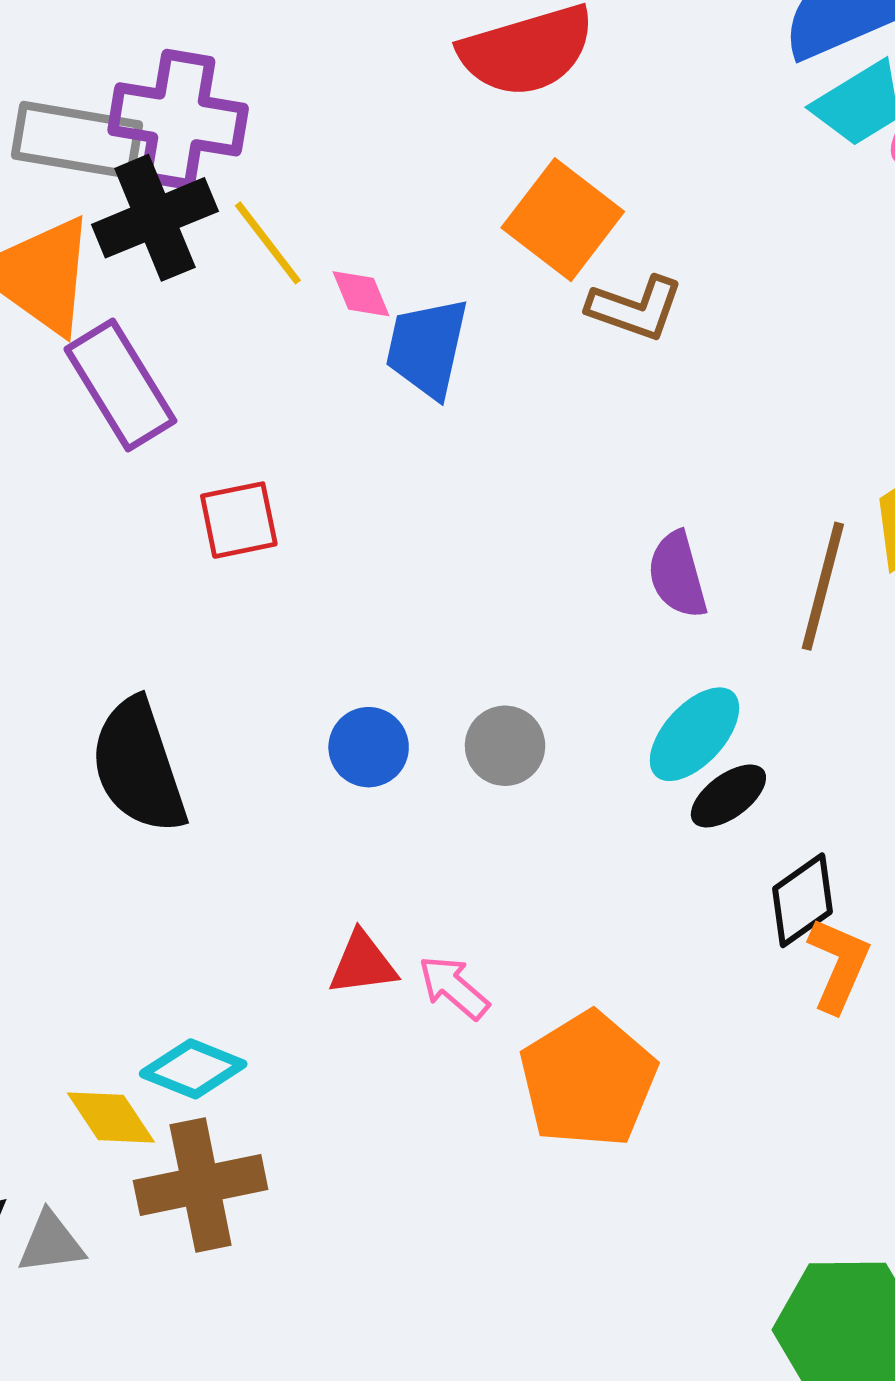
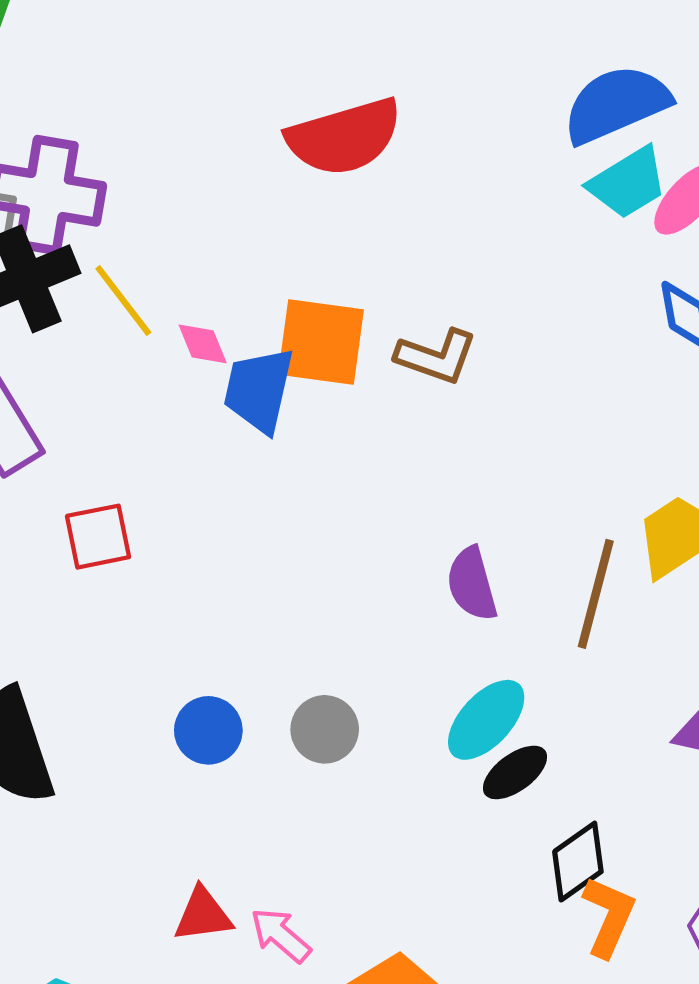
orange square: (563, 220) -> (321, 342), moved, turned -30

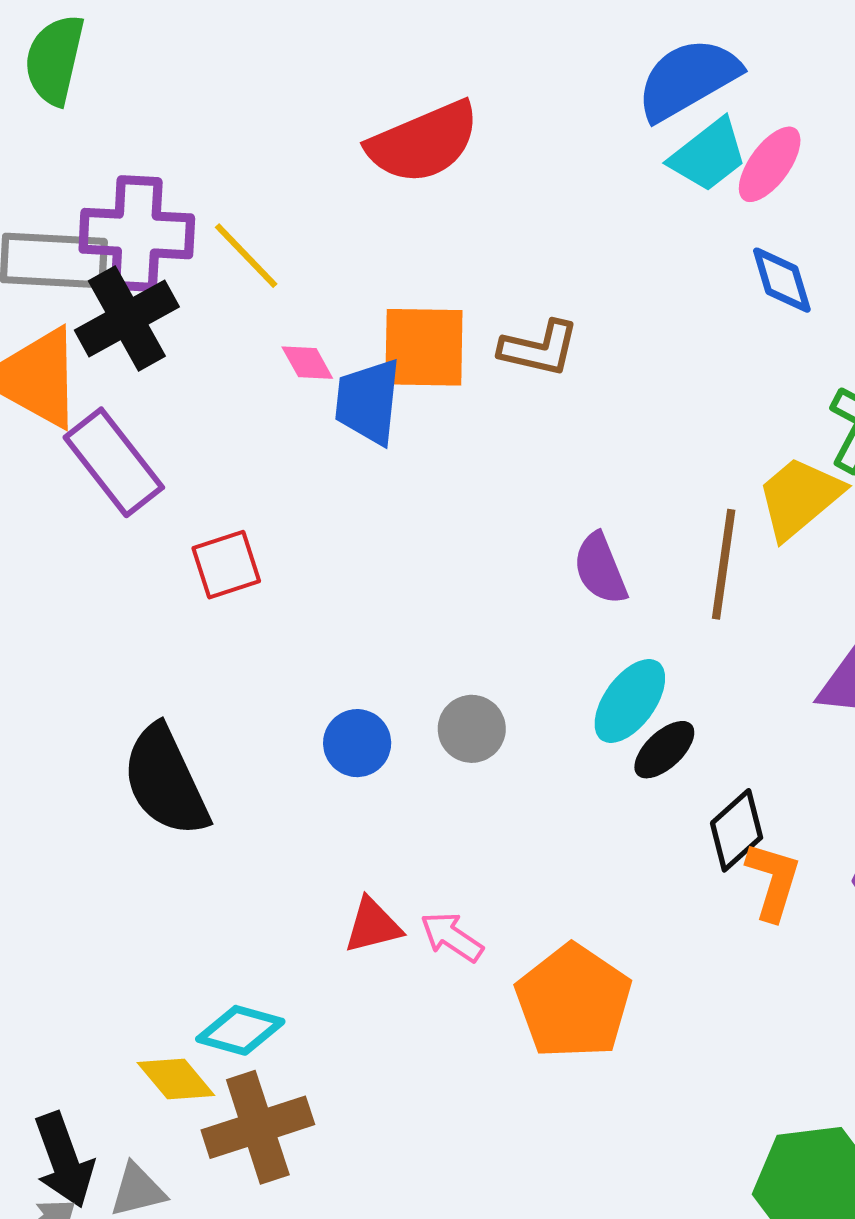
yellow line: (123, 300) -> (246, 256), moved

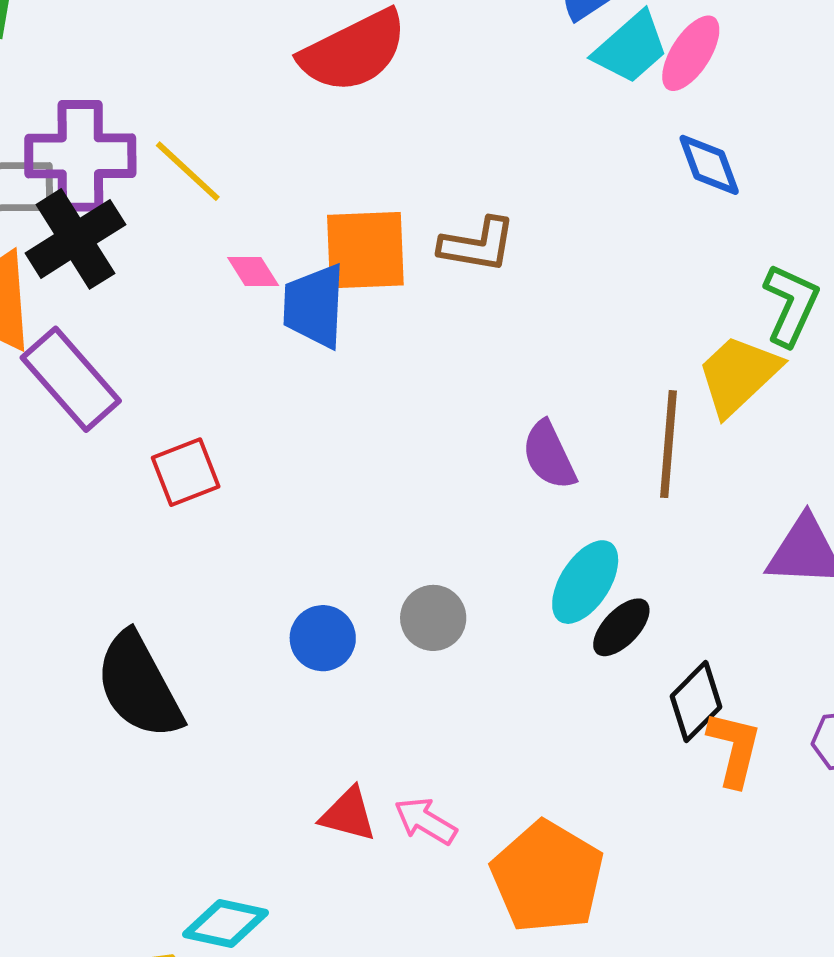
red triangle: (373, 926) -> (348, 814), turned 32

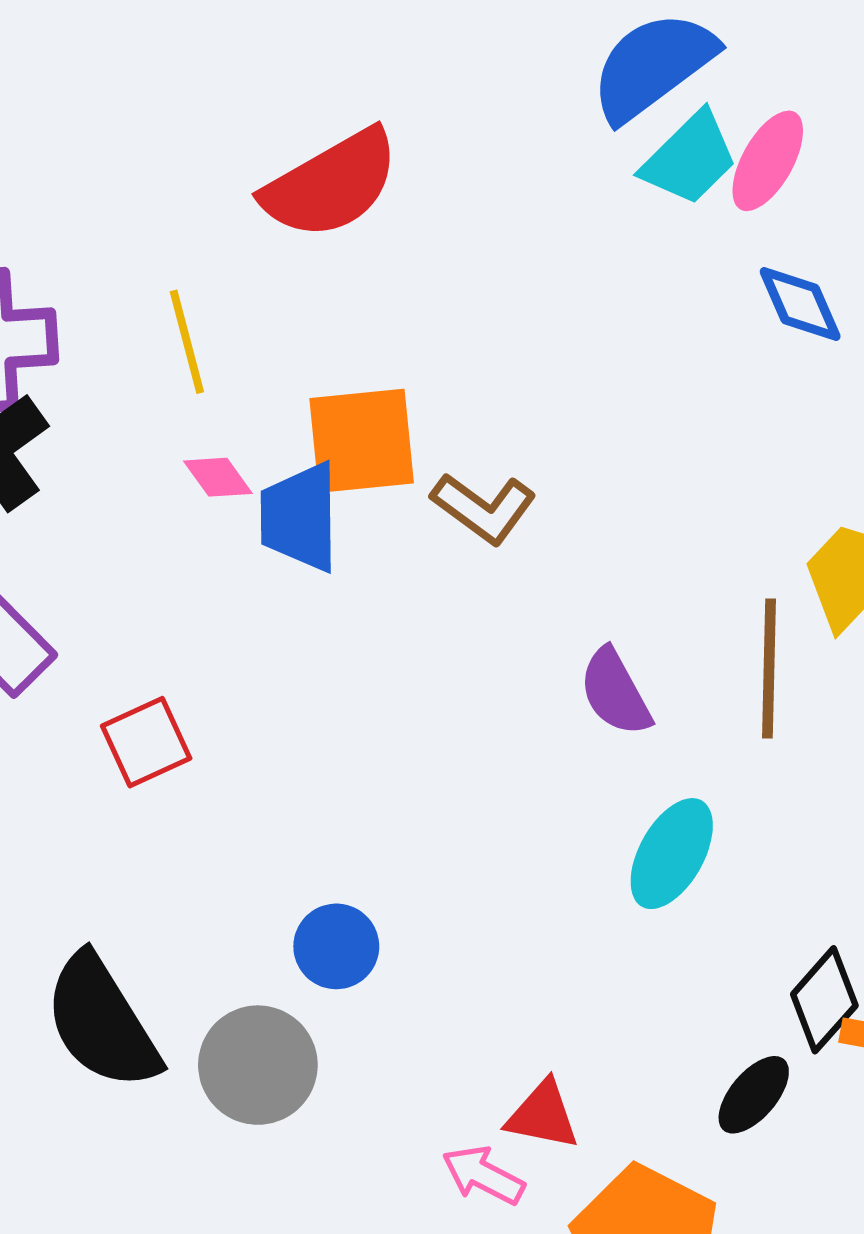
yellow line: (188, 171) -> (187, 342), moved, turned 36
brown L-shape: (478, 245) -> (484, 508), moved, turned 30
gray circle: (433, 618) -> (258, 1065), moved, size x1.4
black ellipse: (621, 627) -> (754, 1095), moved
red triangle: (348, 814) -> (543, 1115), moved

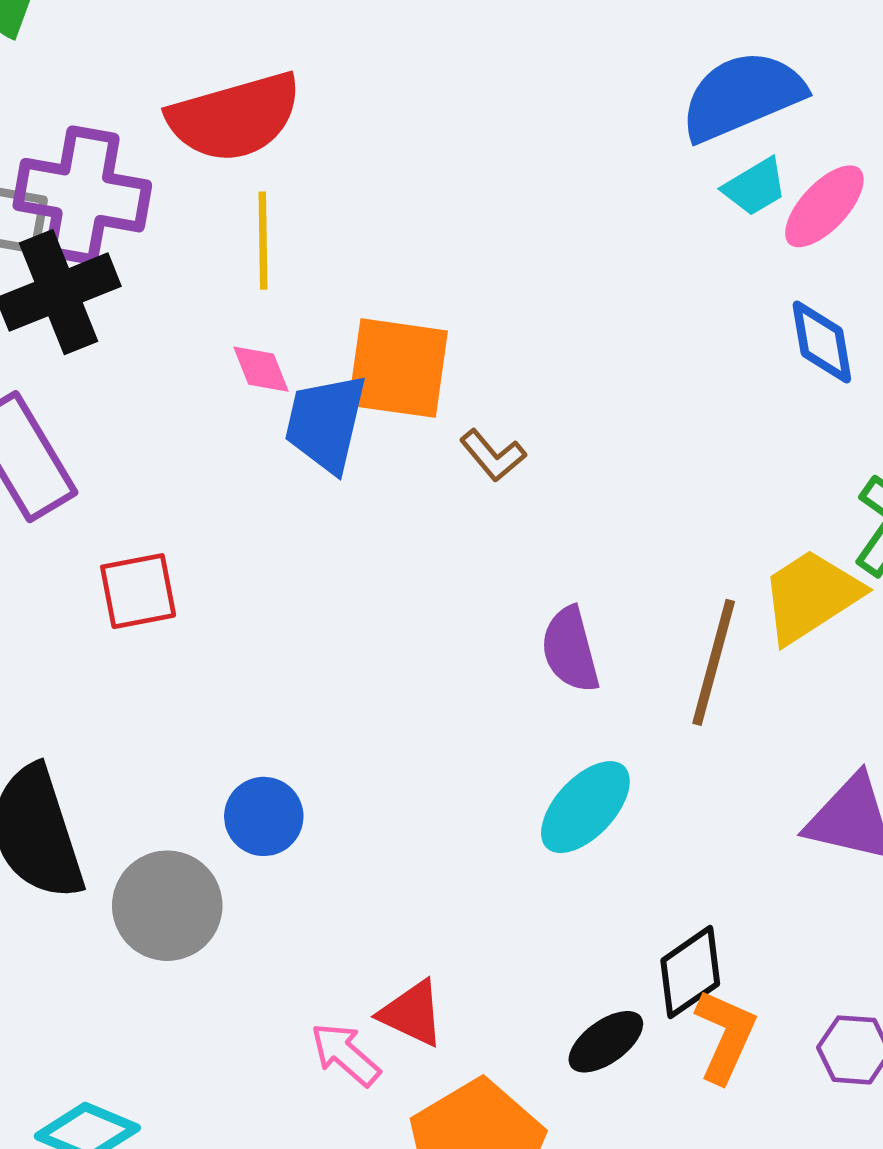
cyan trapezoid: (690, 158) -> (755, 187), size x0.7
red semicircle: (331, 184) -> (235, 117), moved
brown L-shape: (484, 508) -> (493, 455), size x0.7

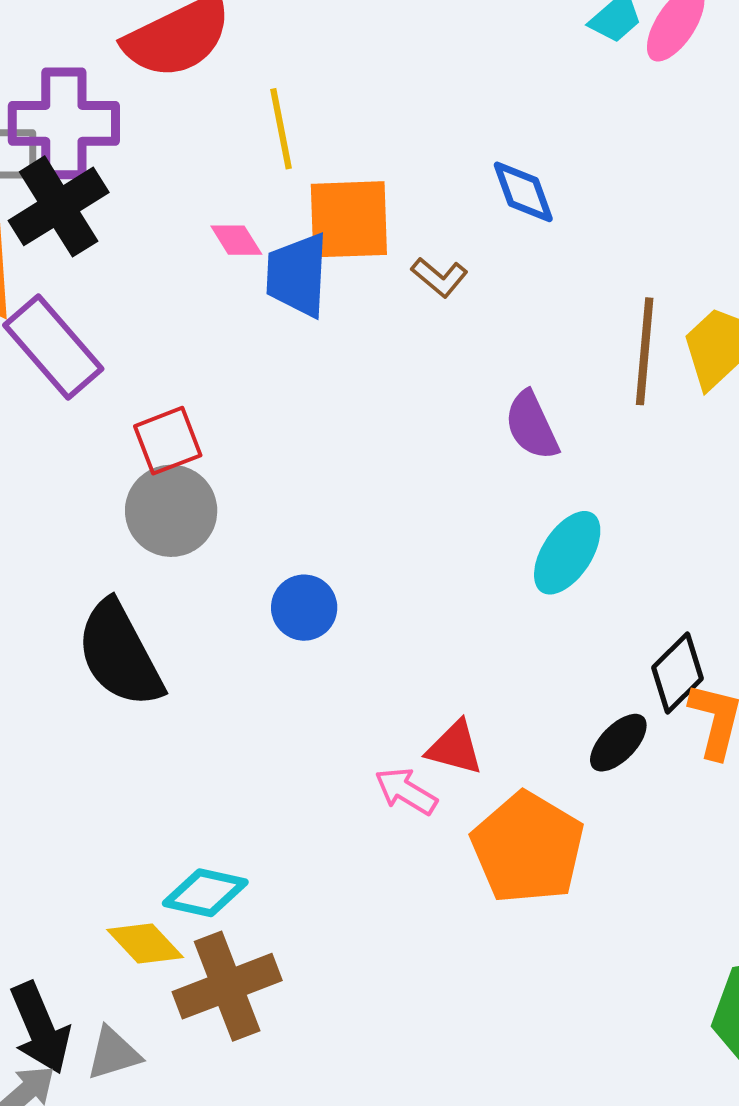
yellow line: (263, 241) -> (281, 129), moved
blue diamond: (822, 342) -> (523, 192), moved
brown line: (714, 662) -> (645, 351), moved
gray circle: (167, 906) -> (171, 511), moved

